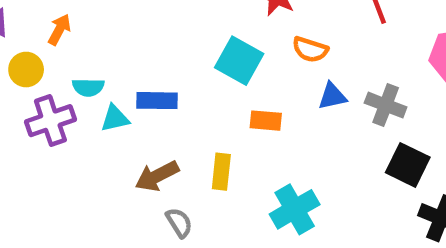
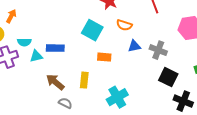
brown arrow: (157, 176) -> (55, 82), turned 66
gray semicircle: (179, 223) -> (65, 103), turned -32

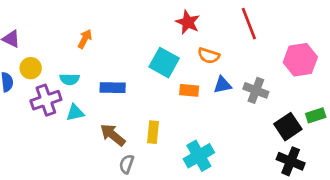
orange arrow: (11, 16) -> (85, 39), moved
cyan triangle: (36, 56) -> (75, 113), moved
orange rectangle: (104, 57) -> (189, 90), moved
black square: (168, 77) -> (288, 127), moved, turned 30
gray semicircle: (65, 103) -> (127, 164), turned -96

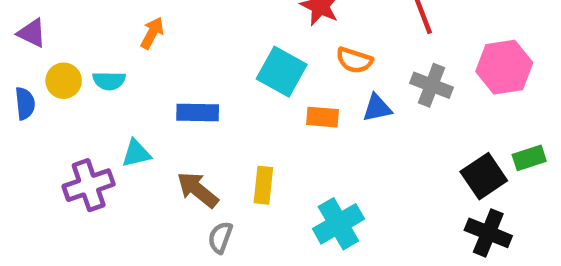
cyan semicircle: (70, 79) -> (109, 81), moved
gray cross: (256, 90) -> (432, 85), moved
purple cross: (46, 100) -> (89, 185), moved

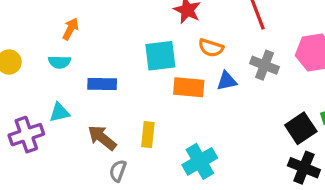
cyan square: (282, 72) -> (160, 56), turned -36
cyan semicircle: (109, 81) -> (59, 62), moved
orange rectangle: (323, 117) -> (189, 87), size x1.4

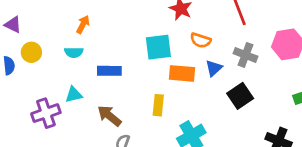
blue triangle: (227, 81) -> (214, 68), turned -30
black square: (301, 128) -> (240, 96), moved
yellow rectangle: (148, 135) -> (158, 105), moved

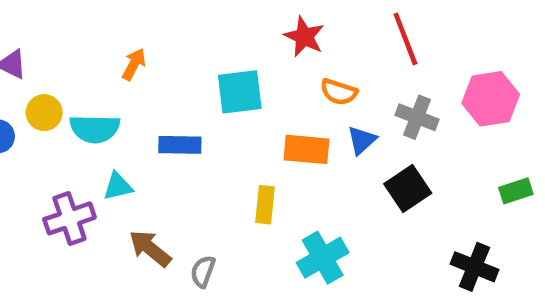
cyan square: (158, 47) -> (240, 92), moved
cyan semicircle: (74, 52) -> (95, 129), moved, size x1.5
brown arrow: (109, 116) -> (150, 248), moved

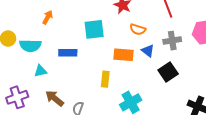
gray cross: (417, 117) -> (172, 41), turned -30
blue triangle: (362, 140) -> (148, 51), turned -40
purple cross: (69, 218) -> (17, 97), moved

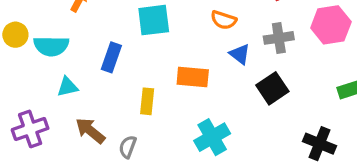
blue rectangle: (68, 53) -> (111, 57), turned -72
orange rectangle: (124, 55) -> (193, 77), moved
yellow rectangle: (105, 79) -> (147, 101), moved

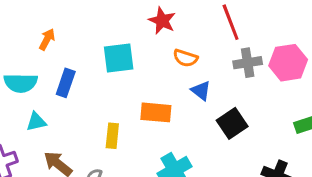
gray cross: (279, 38) -> (248, 63), moved
blue rectangle: (111, 57) -> (66, 83), moved

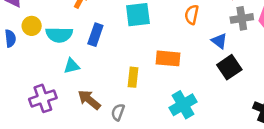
orange semicircle: (185, 58) -> (192, 15), turned 84
blue triangle: (201, 91) -> (219, 41), moved

